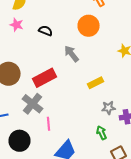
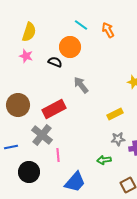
orange circle: (88, 26) -> (70, 47), moved
yellow rectangle: (96, 83) -> (115, 114), moved
green arrow: (102, 133) -> (104, 160), moved, turned -72

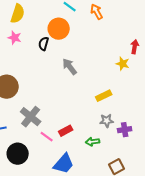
black semicircle: (55, 62) -> (44, 44), turned -96
red rectangle: (54, 109) -> (66, 131), moved, size x0.6
pink line: (58, 155) -> (47, 137), turned -48

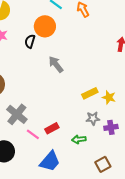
yellow star: (123, 64) -> (109, 97), moved

